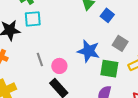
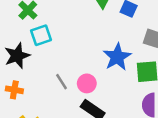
blue star: (89, 51) -> (117, 57), turned -30

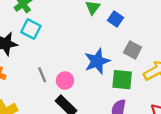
cyan square: (41, 35) -> (31, 29), turned 36

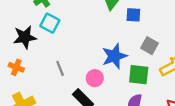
blue square: (115, 19) -> (133, 15), turned -32
pink circle: (65, 81) -> (95, 78), moved

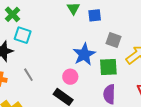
gray line: (60, 68) -> (28, 75), moved

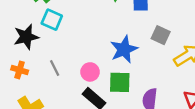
green square: (108, 67) -> (120, 82), moved
pink circle: (70, 77) -> (90, 72), moved

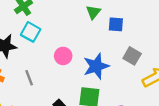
pink circle: (90, 72) -> (63, 56), moved

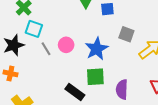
gray line: (29, 78) -> (46, 49), moved

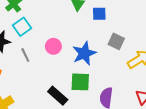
cyan square: (34, 29) -> (22, 27), turned 30
gray line: (46, 49) -> (25, 55), moved

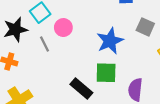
pink circle: (53, 46) -> (63, 28), moved

